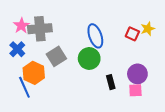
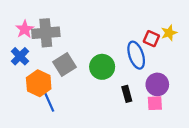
blue ellipse: (95, 36) -> (136, 55), moved
blue line: (24, 87) -> (48, 100), moved

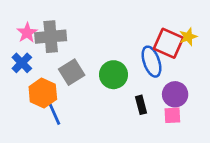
red square: (151, 39) -> (169, 43), size x1.6

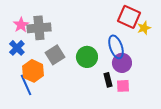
red square: (169, 43) -> (129, 17), moved
purple circle: (175, 94) -> (122, 63), moved
blue line: (53, 111) -> (26, 85), moved
pink square: (172, 115) -> (123, 86), moved

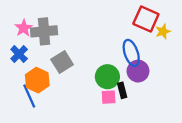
green circle: (87, 57) -> (107, 77), moved
pink square: (123, 86) -> (109, 97), moved

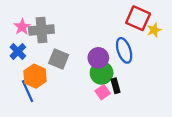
gray square: (62, 62) -> (59, 59), turned -36
purple circle: (138, 71) -> (98, 58), moved
pink square: (109, 97) -> (103, 92), turned -32

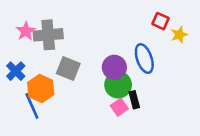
red square: (138, 18) -> (161, 21), size x0.6
blue cross: (18, 51) -> (16, 71), moved

